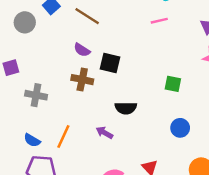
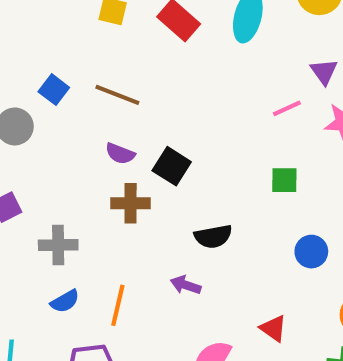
pink line: (159, 21) -> (287, 108), moved
black square: (110, 63) -> (172, 166), turned 30
blue semicircle: (32, 140) -> (65, 301), moved, turned -49

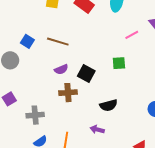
pink line: (287, 108) -> (132, 35), moved
purple semicircle: (120, 154) -> (61, 69), turned -40
green square: (284, 180) -> (119, 63), moved

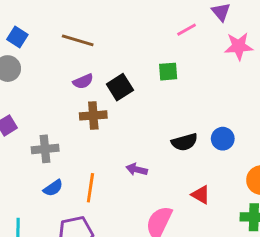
blue square: (27, 41) -> (17, 37), moved
black square: (86, 73) -> (120, 87), turned 30
black semicircle: (109, 105) -> (184, 142), moved

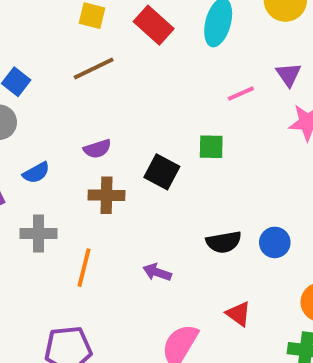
brown line: (78, 40) -> (94, 69), moved, turned -48
black square: (120, 87) -> (162, 172), moved, turned -35
blue semicircle: (53, 188) -> (36, 173), moved
orange line: (90, 188) -> (84, 268), moved

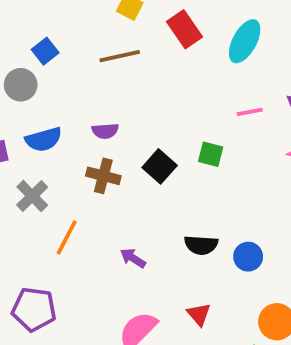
blue semicircle: (36, 173) -> (44, 139), size x1.4
gray cross: (38, 233) -> (32, 196), turned 32

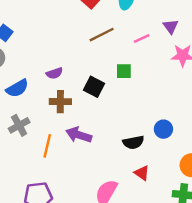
brown line: (120, 56) -> (102, 35), moved
gray cross: (32, 196) -> (19, 125), turned 30
black semicircle: (201, 245) -> (133, 142), moved
purple arrow: (133, 258) -> (79, 135), moved, size x1.5

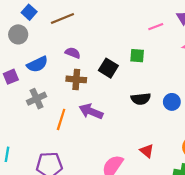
brown line: (102, 35) -> (62, 19), moved
purple semicircle: (54, 73) -> (73, 53), turned -144
blue circle: (163, 129) -> (172, 102), moved
black semicircle: (133, 142) -> (141, 99), moved

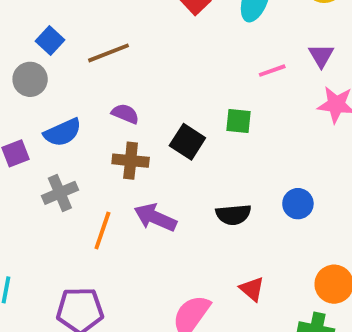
black semicircle: (141, 99) -> (233, 215), moved

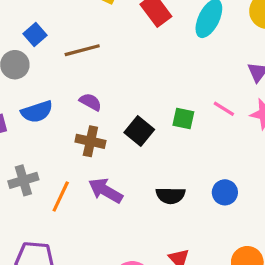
pink line: (272, 71) -> (224, 109), moved, turned 45
gray cross: (60, 193) -> (23, 180), moved

